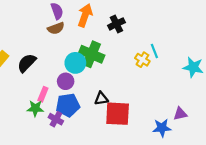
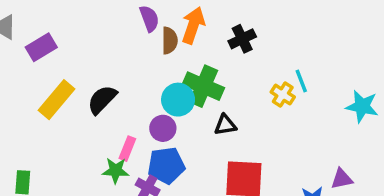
brown semicircle: (56, 28) -> (170, 41), moved, turned -70
black triangle: (101, 99) -> (225, 125), moved

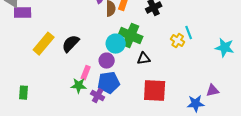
purple rectangle: (41, 47) -> (23, 13), moved, turned 30

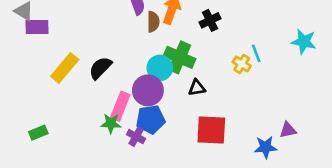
cyan star: (225, 48) -> (304, 42), moved
purple circle: (107, 61) -> (148, 90), size x1.5
pink rectangle: (86, 73) -> (120, 106), size x1.5
green rectangle: (24, 93) -> (38, 133), turned 64

